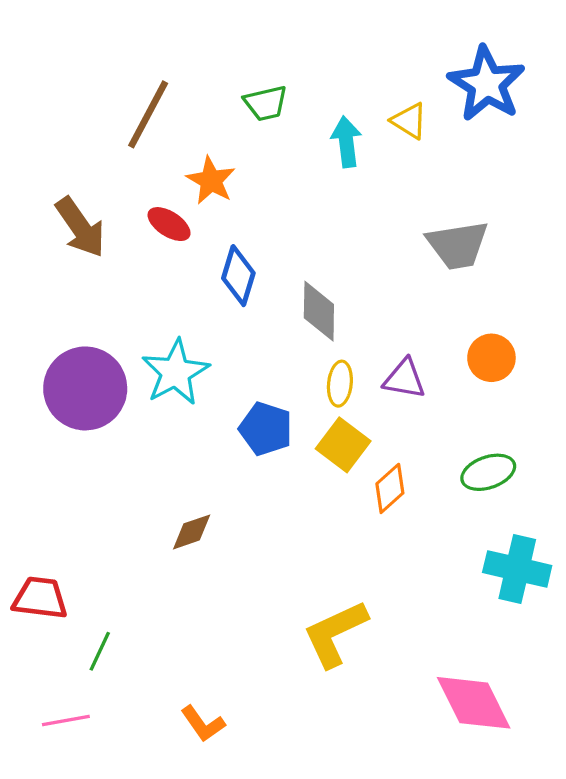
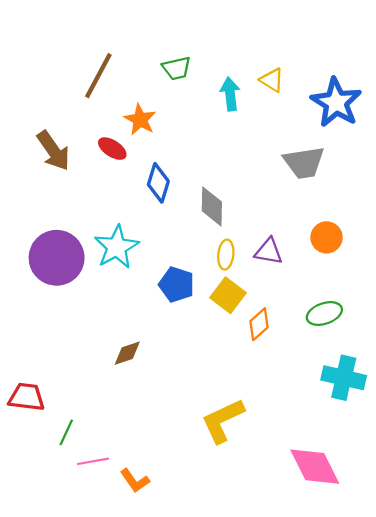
blue star: (487, 84) -> (336, 102), moved
pink line: (66, 721) -> (93, 461), moved

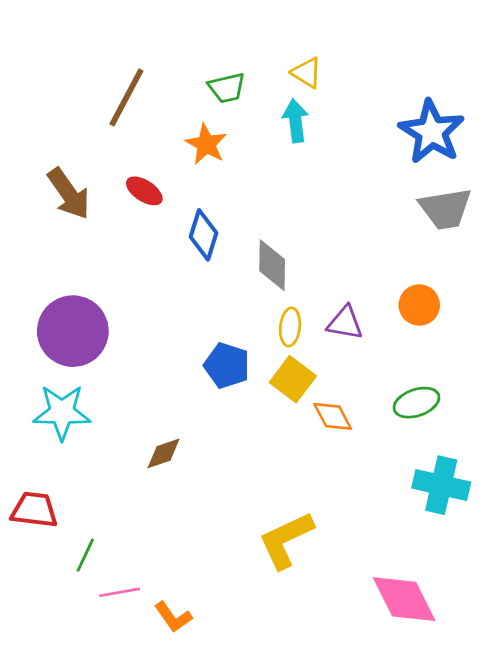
yellow triangle: (272, 80) -> (307, 73), moved
orange star: (140, 120) -> (206, 144), moved
gray trapezoid: (304, 162) -> (445, 209), moved
cyan star: (117, 247) -> (62, 412), moved, turned 30
orange diamond: (259, 324) -> (333, 416), turned -76

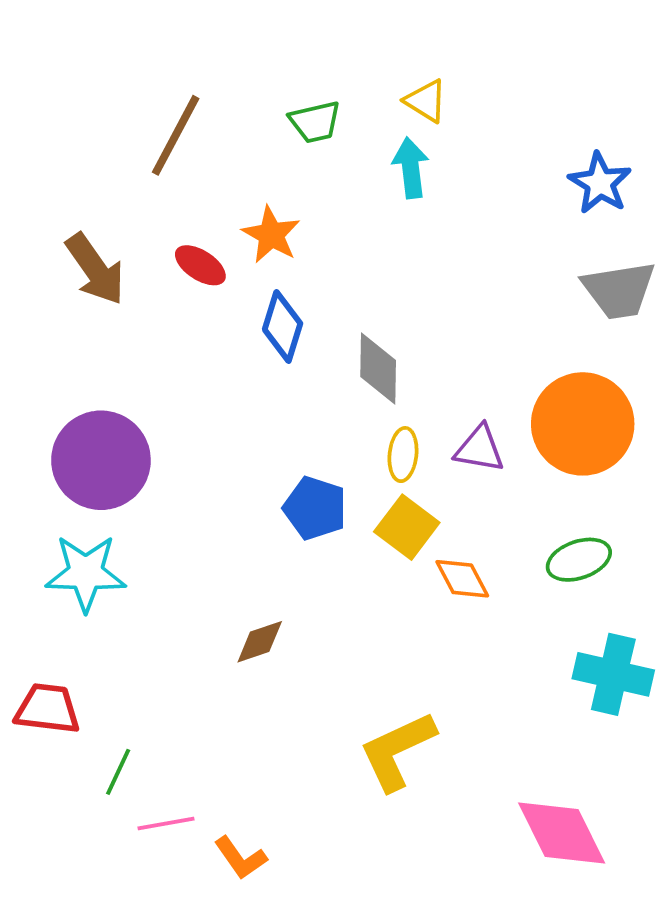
blue star: (432, 132) -> (600, 183), size x0.7
orange star: (206, 144) -> (271, 235), moved
orange circle: (419, 305) -> (583, 424), size x1.8
brown diamond: (164, 453) -> (260, 642), moved

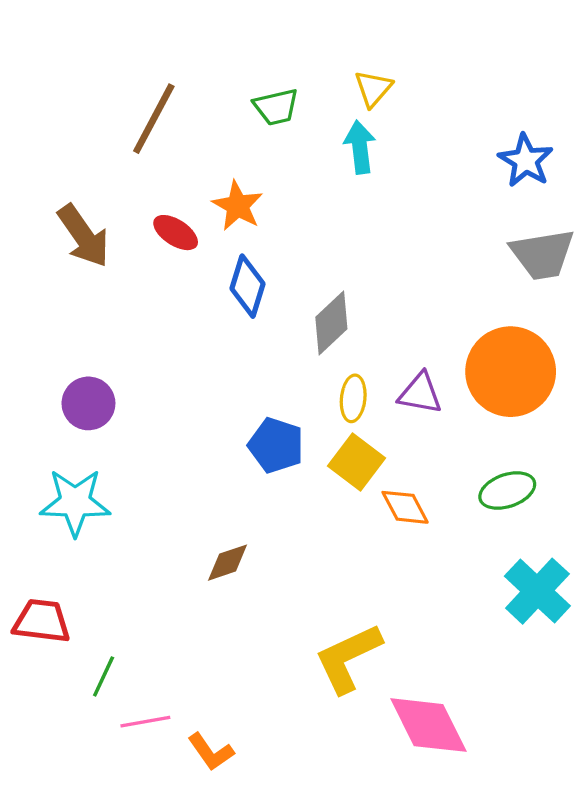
yellow triangle: (426, 101) -> (373, 88), turned 39
gray diamond: (378, 369) -> (331, 323), turned 46
purple circle: (101, 460) -> (88, 403), size x0.6
cyan cross: (613, 674) -> (537, 591), turned 30
pink diamond: (562, 833) -> (429, 725), moved

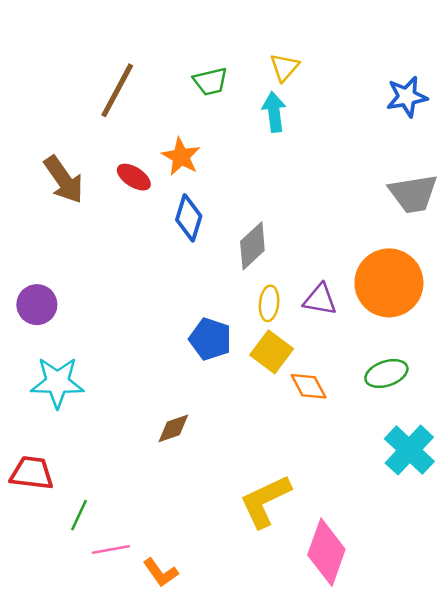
blue star: (526, 161) -> (407, 97), moved, turned 30
purple circle: (88, 403) -> (37, 305), moved
pink diamond: (429, 725) -> (326, 552), turned 46

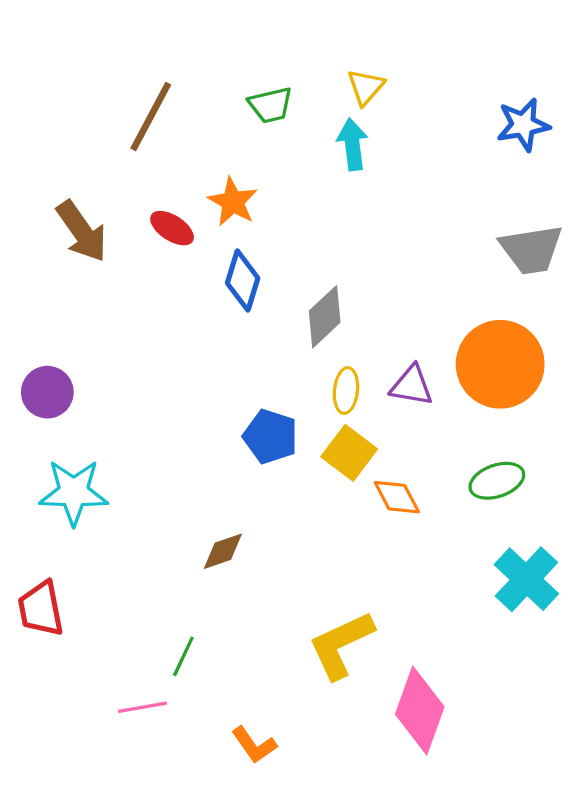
red trapezoid: (32, 473) -> (41, 609), turned -108
green line: (79, 515) -> (183, 656), moved
orange L-shape: (161, 572) -> (254, 745), moved

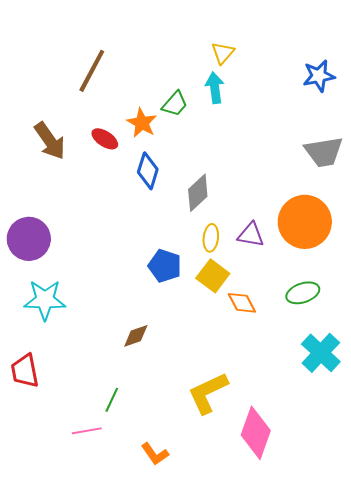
green trapezoid: (270, 105) -> (175, 104), moved, turned -36
purple circle: (47, 392) -> (29, 239), size x1.4

